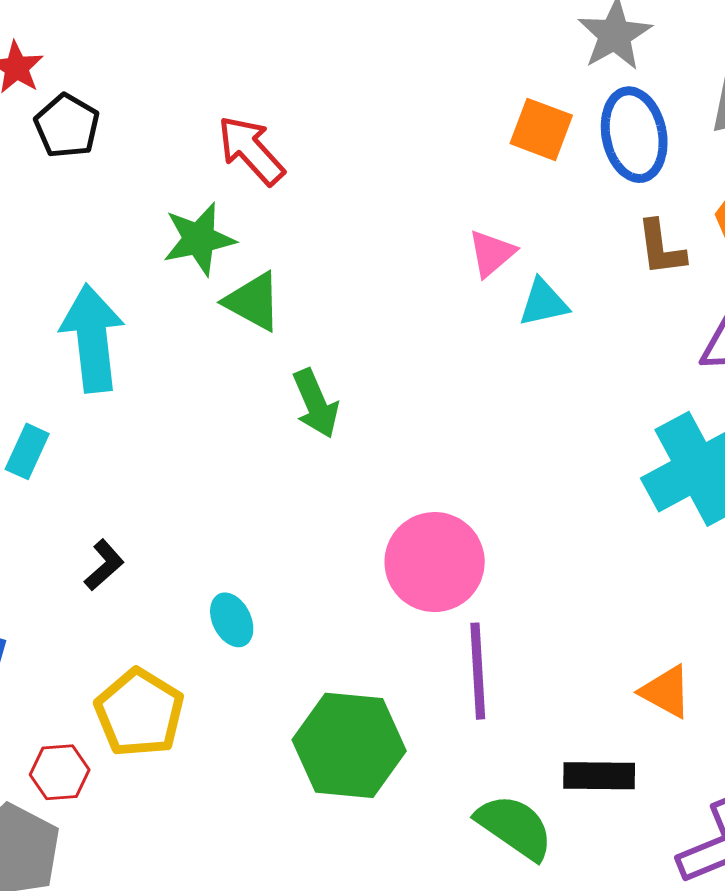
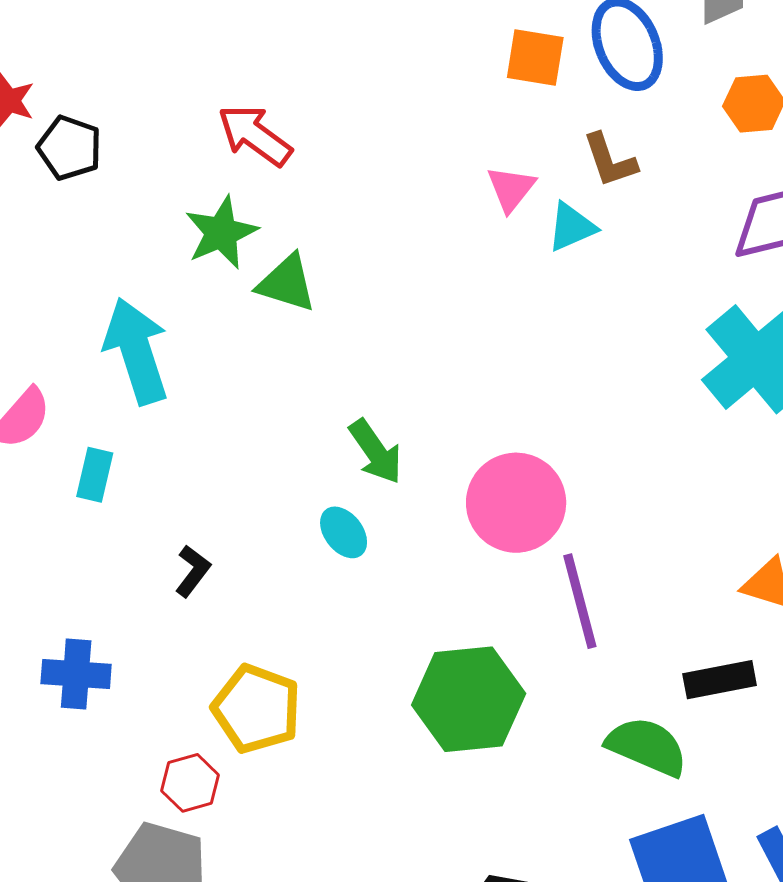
brown L-shape: (661, 248) -> (610, 160), moved
green arrow: (316, 403) -> (376, 452), moved
cyan ellipse: (232, 620) -> (344, 532), moved

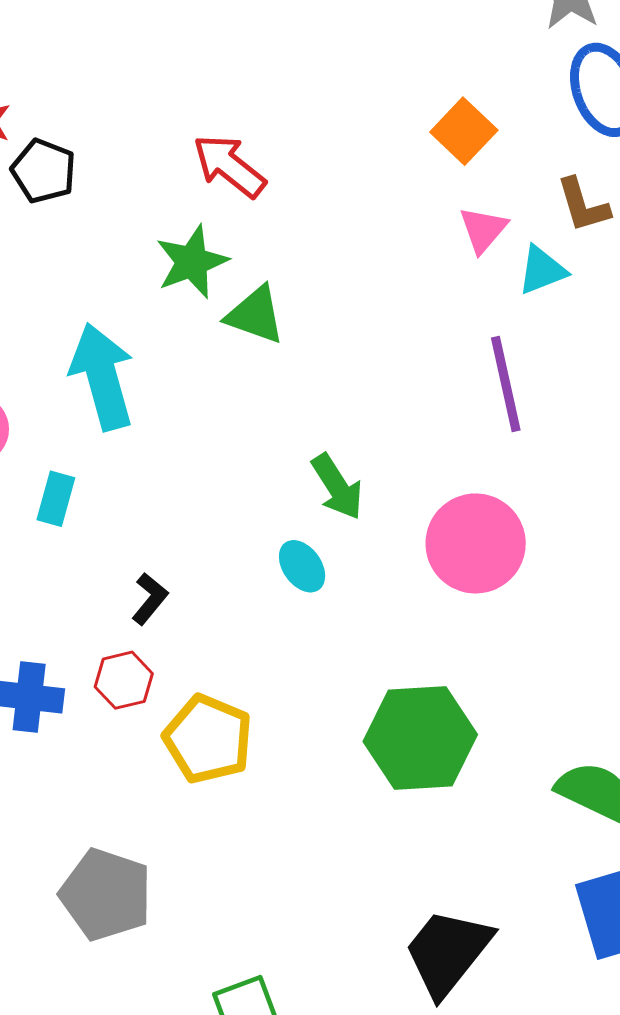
orange square: (535, 58) -> (464, 131), moved, turned 32
purple line: (580, 601) -> (506, 384), moved
red hexagon: (190, 783) -> (124, 680), moved

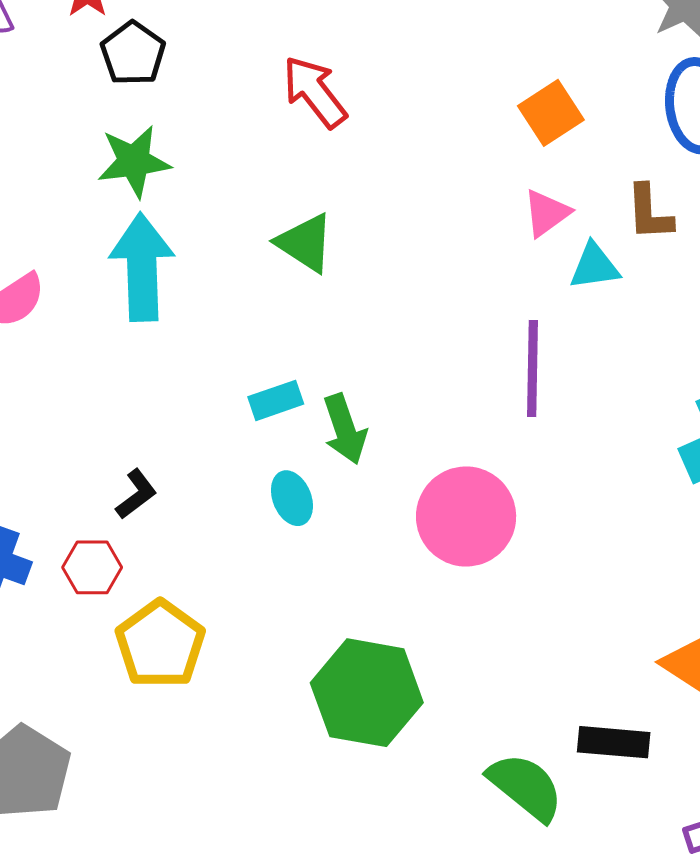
green star: (192, 262) -> (134, 161), moved
cyan rectangle: (56, 499) -> (276, 400), moved, turned 42

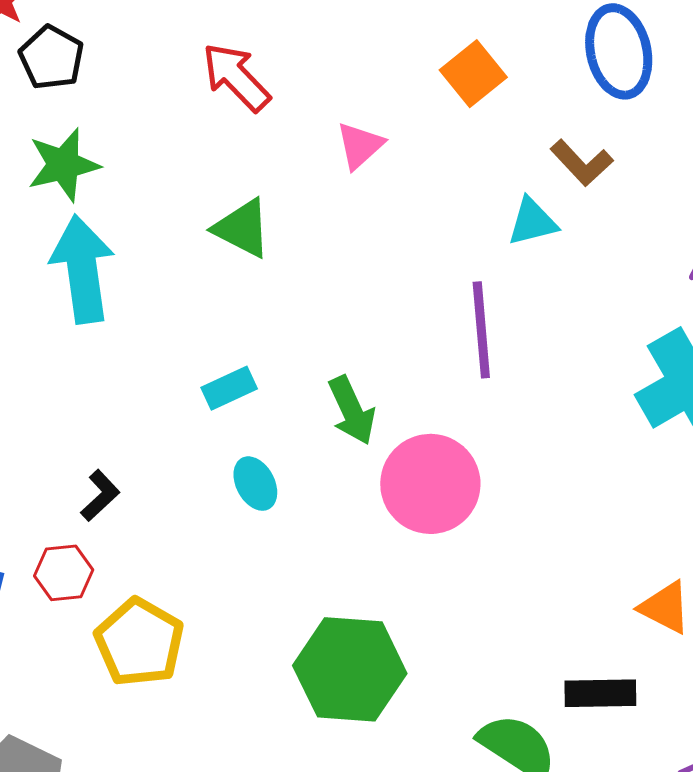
pink triangle: (547, 213) -> (360, 146), moved
brown L-shape: (649, 213) -> (582, 163), turned -34
green arrow: (345, 429) -> (352, 410), moved

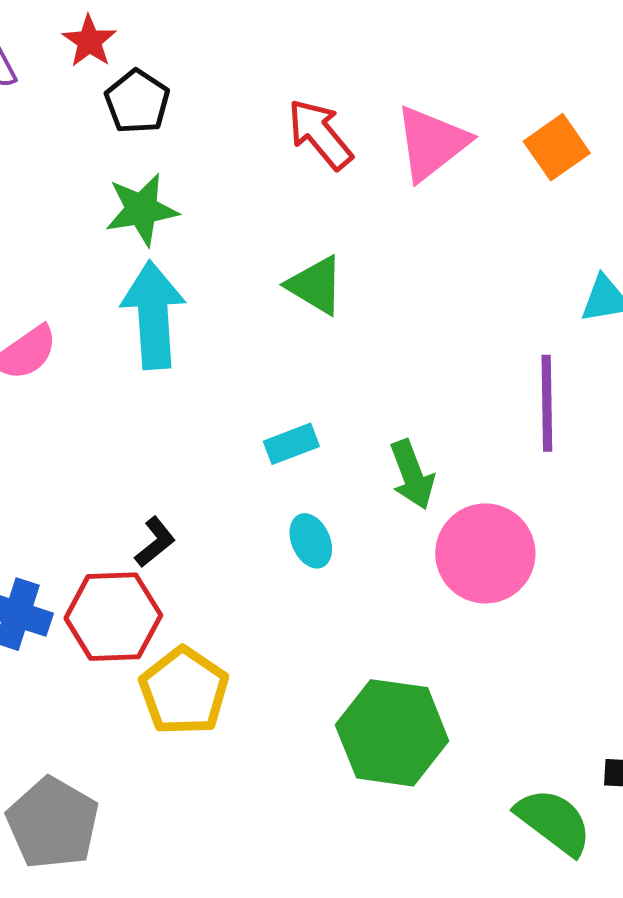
pink triangle: (360, 146) -> (432, 143), moved, size x1.6
red hexagon: (64, 573) -> (113, 617), size x1.6

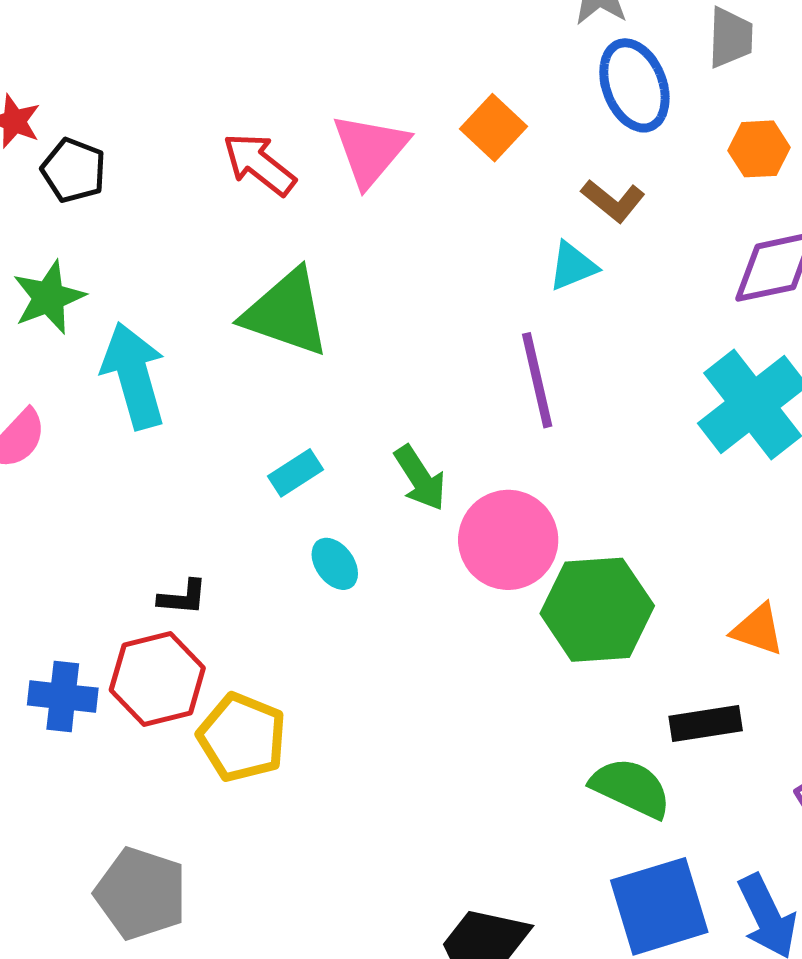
green star: (142, 210) -> (49, 297), moved
green triangle: (316, 285) -> (286, 313), size x1.5
black L-shape: (155, 542) -> (183, 597), turned 56
green hexagon: (392, 733) -> (597, 610), moved

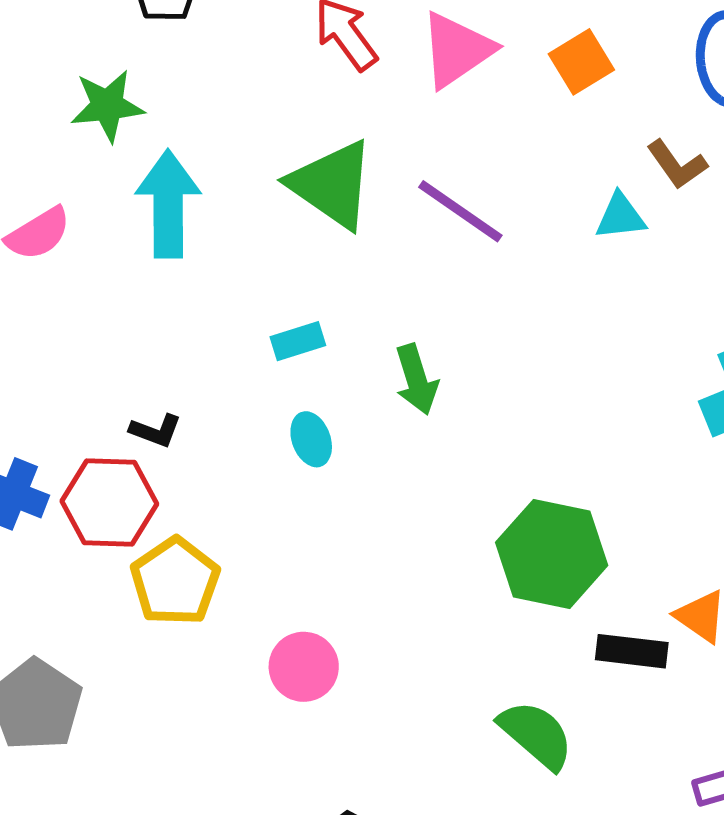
purple line: (537, 380) -> (460, 211), moved, turned -58
pink circle: (508, 540) -> (304, 667), moved, size x0.7
black rectangle: (706, 723) -> (632, 651), moved

